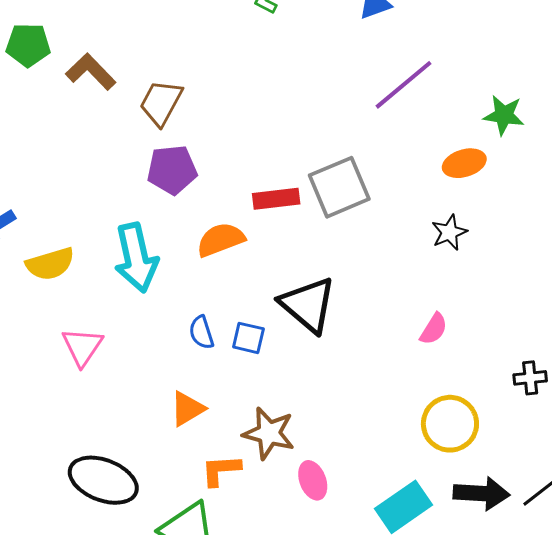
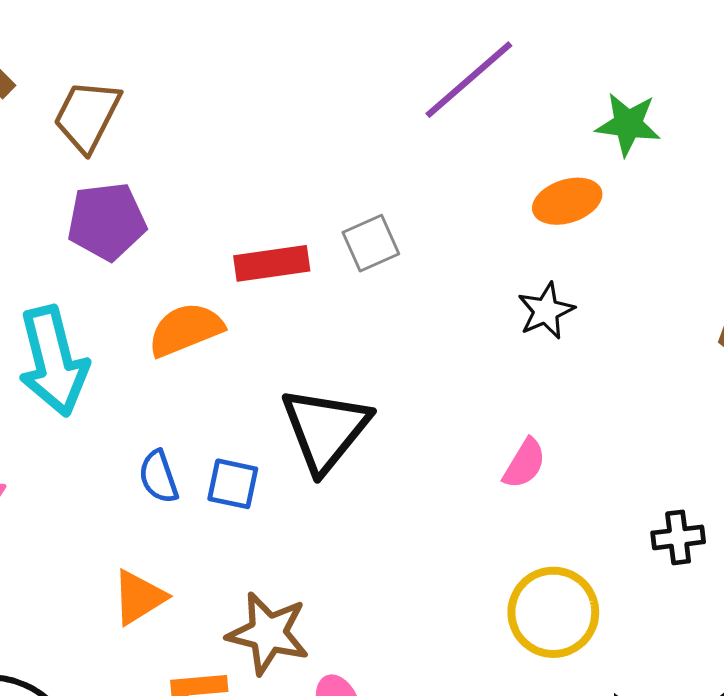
gray square: (339, 187) -> (371, 243), size x0.6
black triangle: (308, 305) -> (325, 429), turned 30

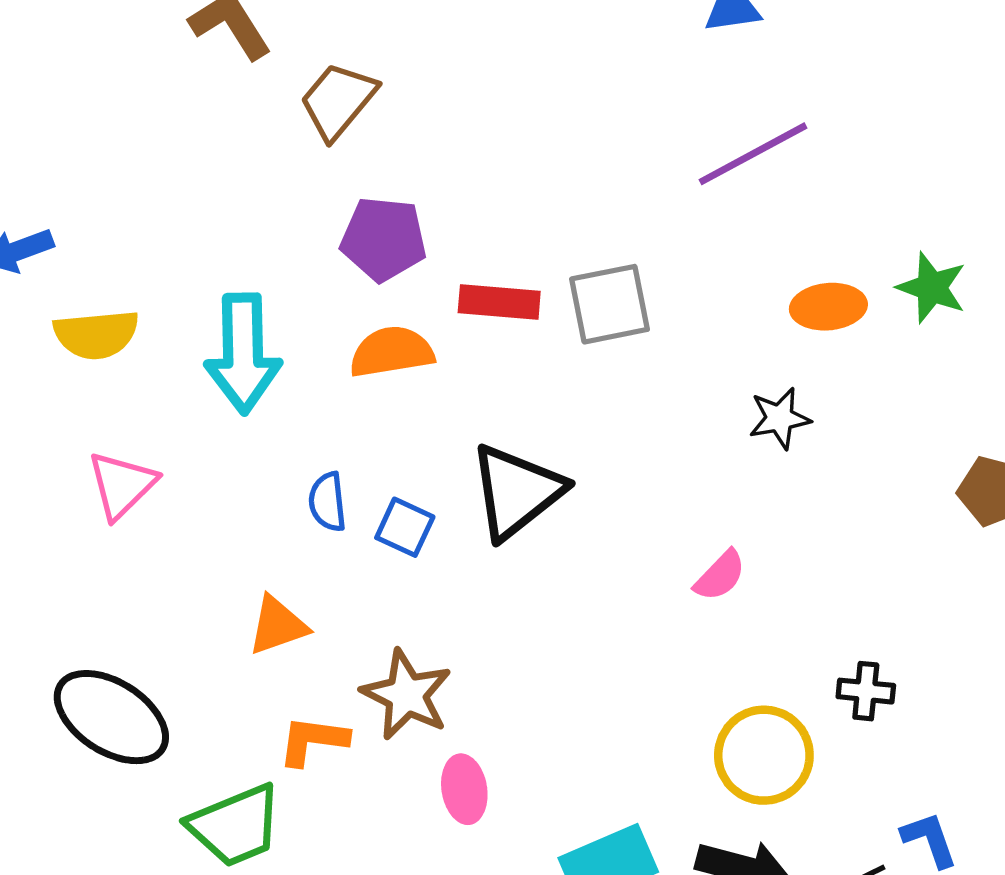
green star: (628, 124) -> (932, 288), moved
purple pentagon: (107, 221) -> (384, 239), moved
gray square: (371, 243) -> (609, 304), size x1.4
yellow circle: (553, 612) -> (764, 755), moved

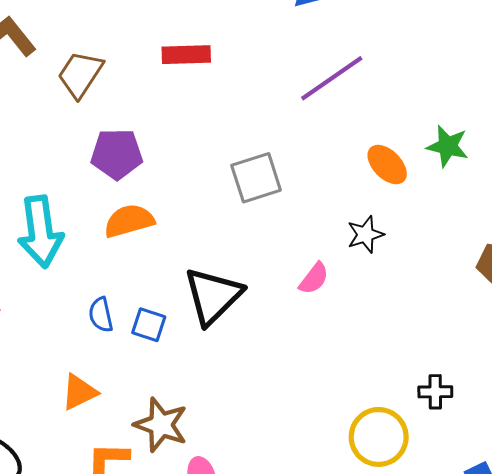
red rectangle: (499, 302) -> (186, 55), moved
orange ellipse: (828, 307) -> (387, 165), turned 57
pink semicircle: (720, 576) -> (314, 278), moved

